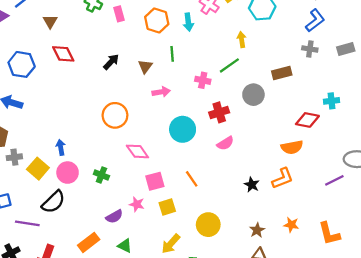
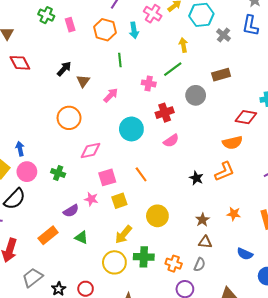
blue L-shape: (315, 20) -> (250, 26), turned 140
gray cross: (310, 49) -> (224, 35), moved, turned 32
brown triangle: (145, 66) -> (83, 81), moved
pink arrow: (161, 92) -> (111, 95), turned -35
pink diamond: (137, 151) -> (91, 150), turned -65

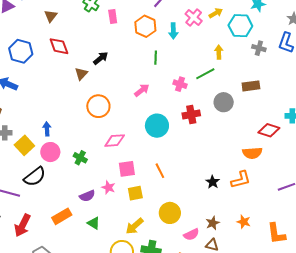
gray cross: (224, 35) -> (259, 48), turned -32
brown triangle: (83, 81) -> (81, 74), moved
pink semicircle: (171, 141) -> (191, 234), moved

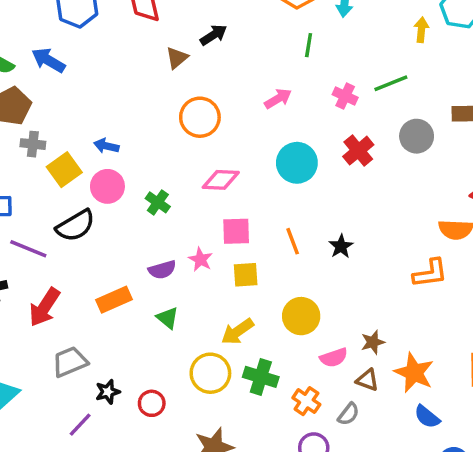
yellow arrow: (219, 52) -> (421, 30), moved
red cross: (191, 114) -> (358, 151), turned -36
blue arrow: (47, 129) -> (106, 146), turned -80
black star: (213, 182) -> (341, 246), moved
orange star: (244, 222) -> (414, 373), moved, size x1.6

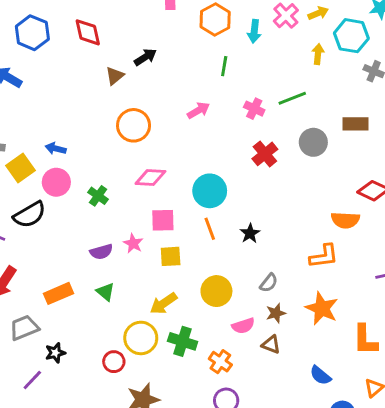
cyan circle: (297, 163) -> (210, 191), moved
orange rectangle: (114, 300) -> (58, 293), moved
orange star: (414, 373) -> (322, 308), moved
red circle: (152, 403) -> (114, 362), moved
gray semicircle: (348, 414) -> (269, 283), moved

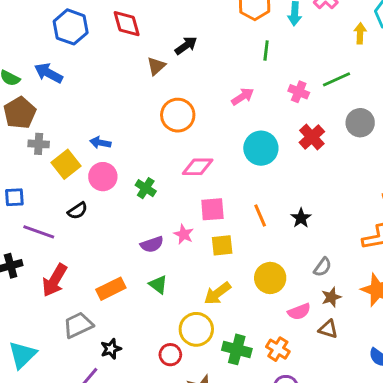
cyan circle: (210, 191) -> (261, 148), moved
black semicircle: (30, 215) -> (78, 211), size x0.6
green cross: (183, 341) -> (237, 349), moved

